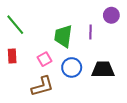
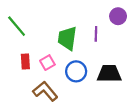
red rectangle: (12, 56) -> (25, 61), moved
brown L-shape: (42, 86) -> (45, 91), turned -115

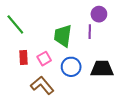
purple circle: (118, 16) -> (99, 14), moved

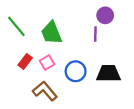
green trapezoid: (63, 36) -> (51, 33), moved, turned -30
red rectangle: (24, 58) -> (25, 61), turned 40

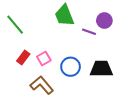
purple circle: (105, 15) -> (104, 21), moved
green trapezoid: (51, 33) -> (64, 15), moved
purple line: (95, 34) -> (89, 32), turned -72

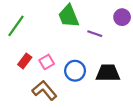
purple circle: (104, 21) -> (122, 17), moved
green line: (15, 25) -> (16, 26), turned 75

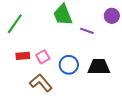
red rectangle: (25, 61) -> (23, 56), turned 48

